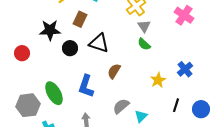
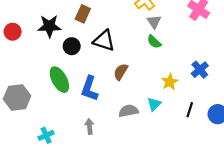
red circle: (22, 53) -> (13, 32), moved
green ellipse: (54, 93) -> (59, 80), moved
gray hexagon: (28, 105) -> (17, 97), moved
gray semicircle: (121, 106) -> (128, 111), turned 30
cyan triangle: (141, 116) -> (154, 104), moved

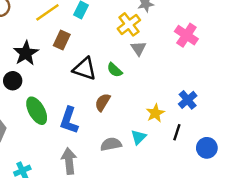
black star: (49, 26) -> (26, 53), turned -30
green semicircle: (154, 42) -> (115, 70), moved
black circle: (72, 46) -> (13, 81), moved
black line: (190, 110) -> (177, 132), moved
gray arrow: (89, 126) -> (69, 161), size x1.5

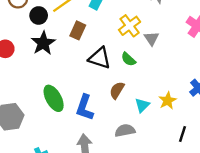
yellow cross: (129, 24) -> (130, 26), moved
black circle: (13, 81) -> (39, 15), moved
black line: (177, 132) -> (183, 134), moved
cyan triangle: (139, 137) -> (142, 105), moved

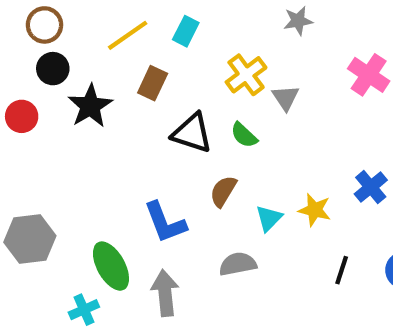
black circle: (39, 15) -> (53, 69), moved
green ellipse: (54, 98) -> (111, 266), moved
yellow star: (168, 101) -> (315, 210), turned -30
blue L-shape: (85, 108) -> (165, 222), turned -40

